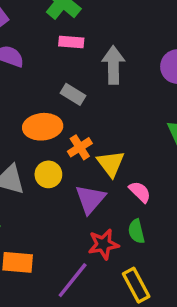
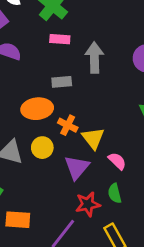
gray rectangle: (73, 94) -> (62, 82), turned -36
orange cross: (80, 147) -> (68, 125), turned -30

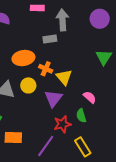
gray rectangle: (62, 82) -> (50, 39), moved
pink semicircle: (117, 161) -> (90, 97), moved

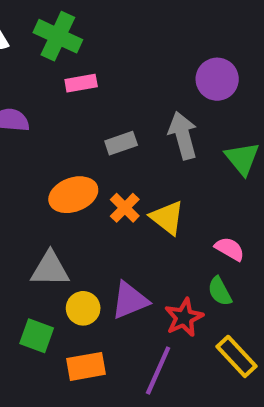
gray arrow: (62, 20) -> (183, 135), moved
orange cross: (46, 69) -> (125, 208), turned 32
yellow circle: (28, 85) -> (83, 308), moved
purple triangle: (53, 98) -> (130, 300), moved, turned 42

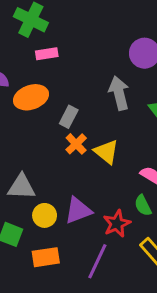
gray rectangle: (121, 143) -> (69, 117), moved, turned -45
orange ellipse: (73, 195) -> (31, 97), moved

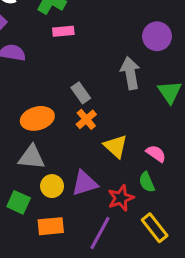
orange ellipse: (31, 97) -> (37, 118), moved
gray rectangle: (69, 117) -> (81, 93), turned -66
yellow triangle: (106, 152) -> (116, 146), moved

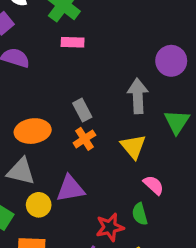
yellow triangle: (116, 146) -> (133, 147), moved
purple triangle: (85, 183) -> (70, 189), moved

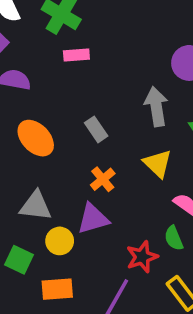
orange ellipse: (33, 131) -> (36, 138), moved, turned 60
orange cross: (84, 139) -> (103, 179), moved

